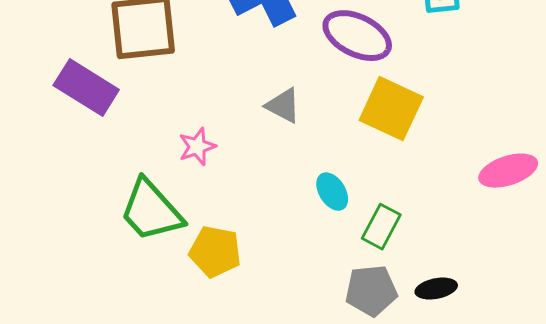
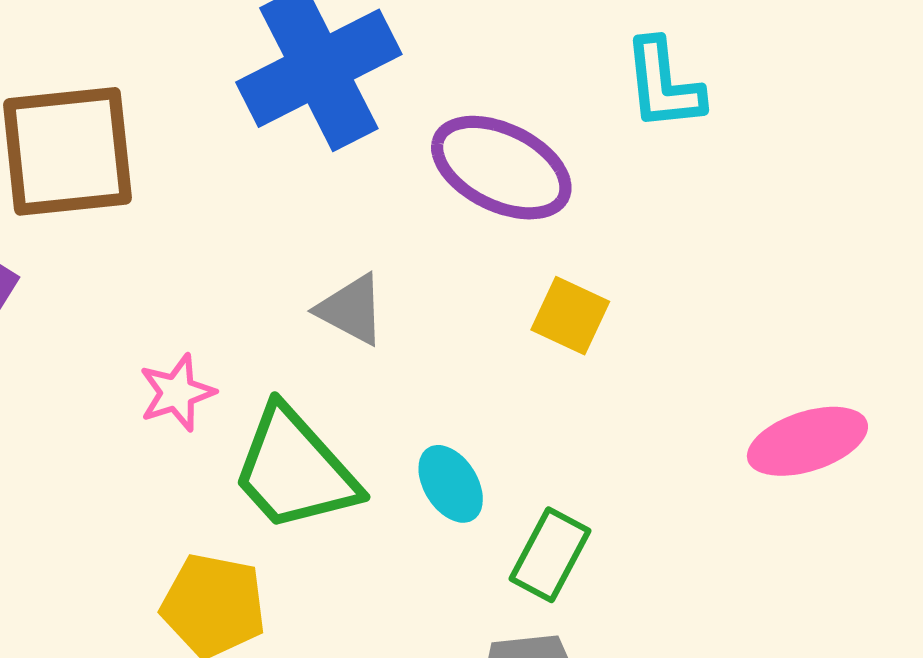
yellow square: (391, 109) -> (570, 316), size x0.6
green trapezoid: (151, 211) -> (295, 470), moved

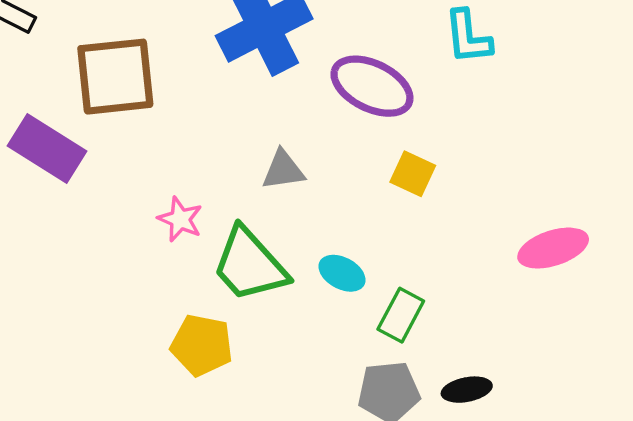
gray triangle: (351, 310) -> (283, 170), turned -36
pink star: (177, 393) -> (180, 219), turned -30
cyan ellipse: (451, 484) -> (342, 273), turned -30

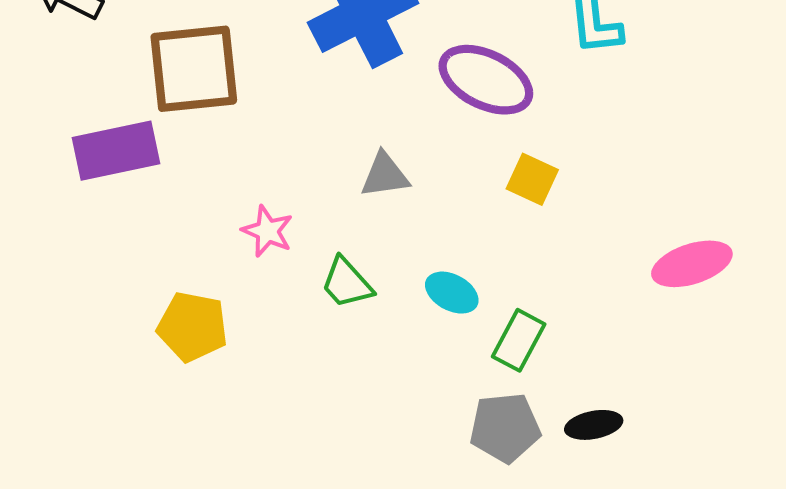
purple rectangle: (47, 148) -> (116, 151), turned -44
green trapezoid: (250, 265) -> (347, 283), size x0.6
yellow pentagon: (202, 345) -> (192, 327), moved

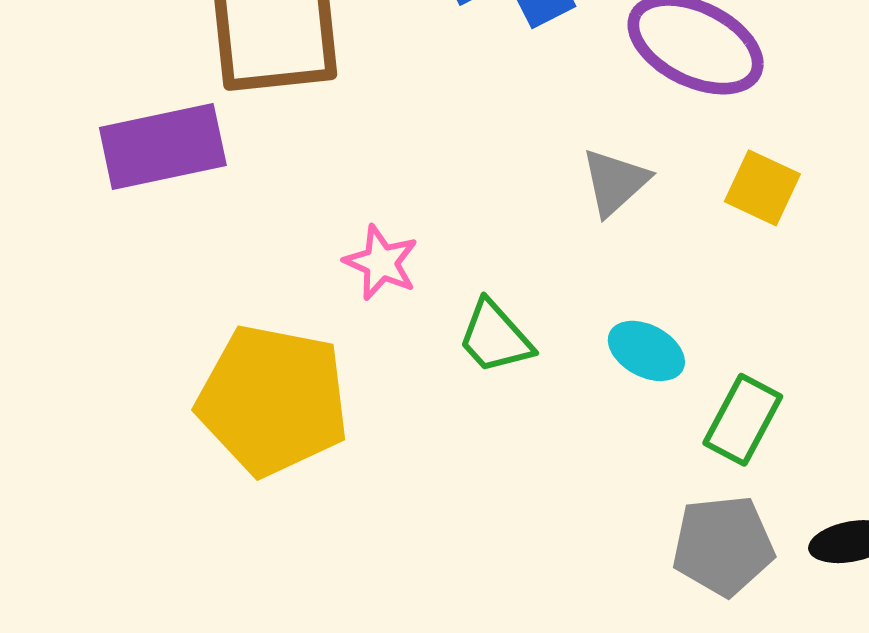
gray triangle: (385, 175) -> (615, 182), moved, turned -34
yellow pentagon: (192, 327) -> (273, 400), size x1.5

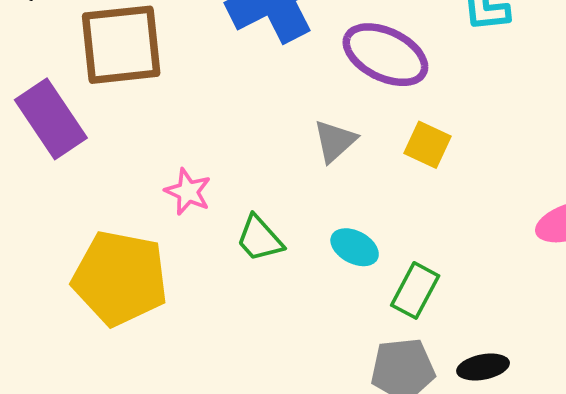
purple rectangle: (163, 147) -> (51, 119), turned 68

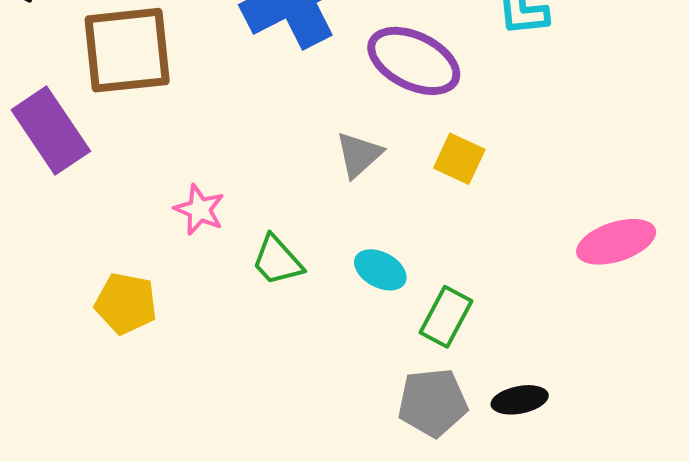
yellow pentagon: (120, 278) -> (126, 303), size x0.6

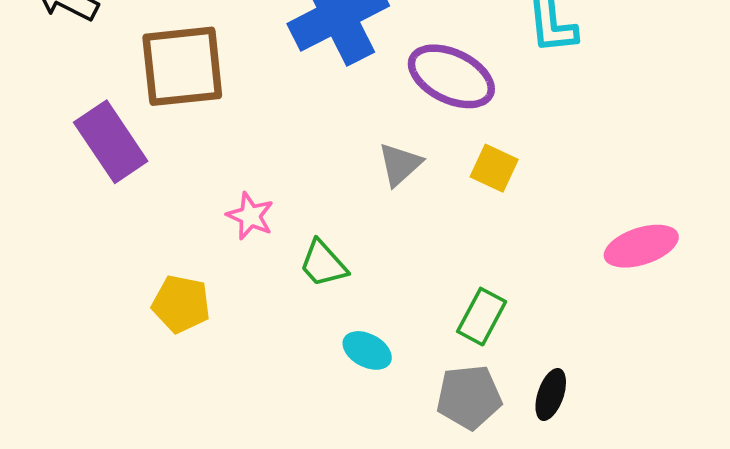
cyan ellipse: (380, 270) -> (367, 350), moved
black ellipse: (520, 400) -> (551, 394), turned -60

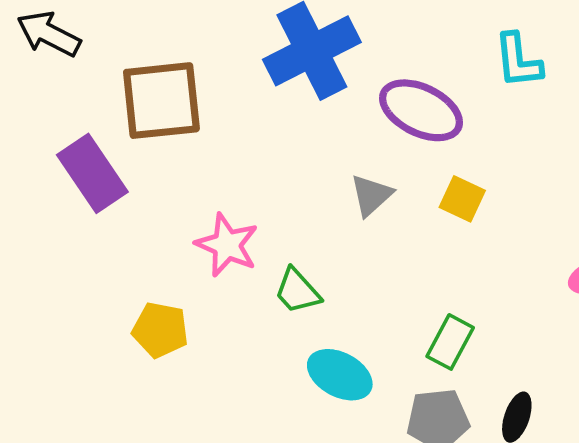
pink star: (250, 216) -> (227, 245), size x1.4
cyan ellipse: (367, 350) -> (340, 375), size x1.4

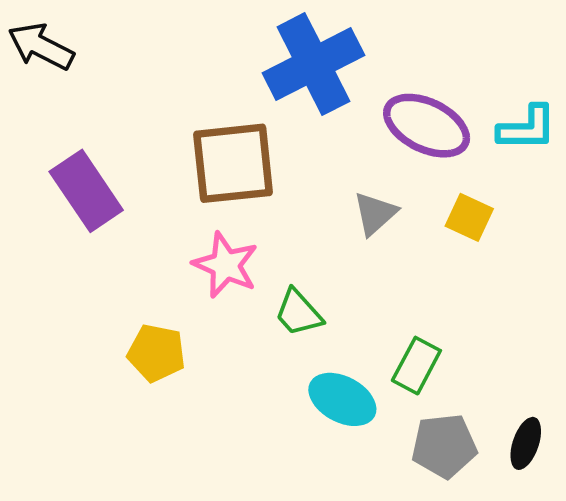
cyan L-shape: (518, 61) -> (527, 128), moved, turned -84
brown square: (161, 101) -> (233, 163), moved
green rectangle: (450, 342) -> (416, 366), moved

